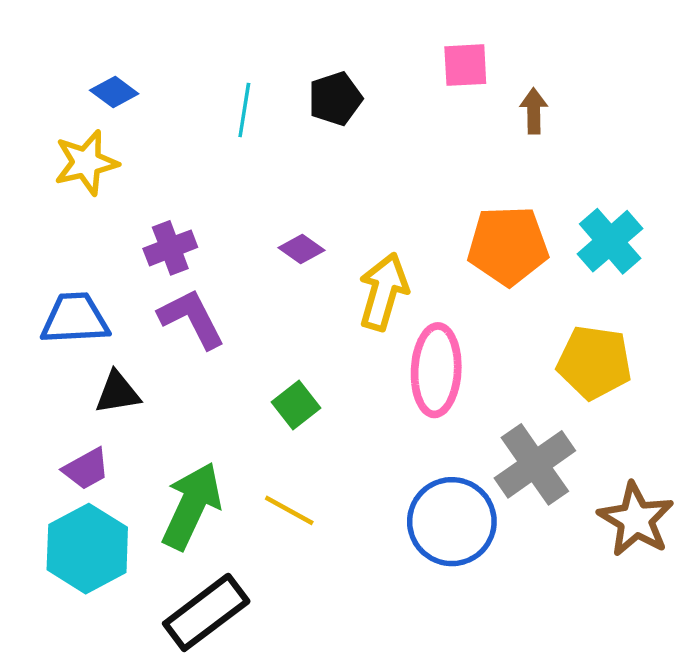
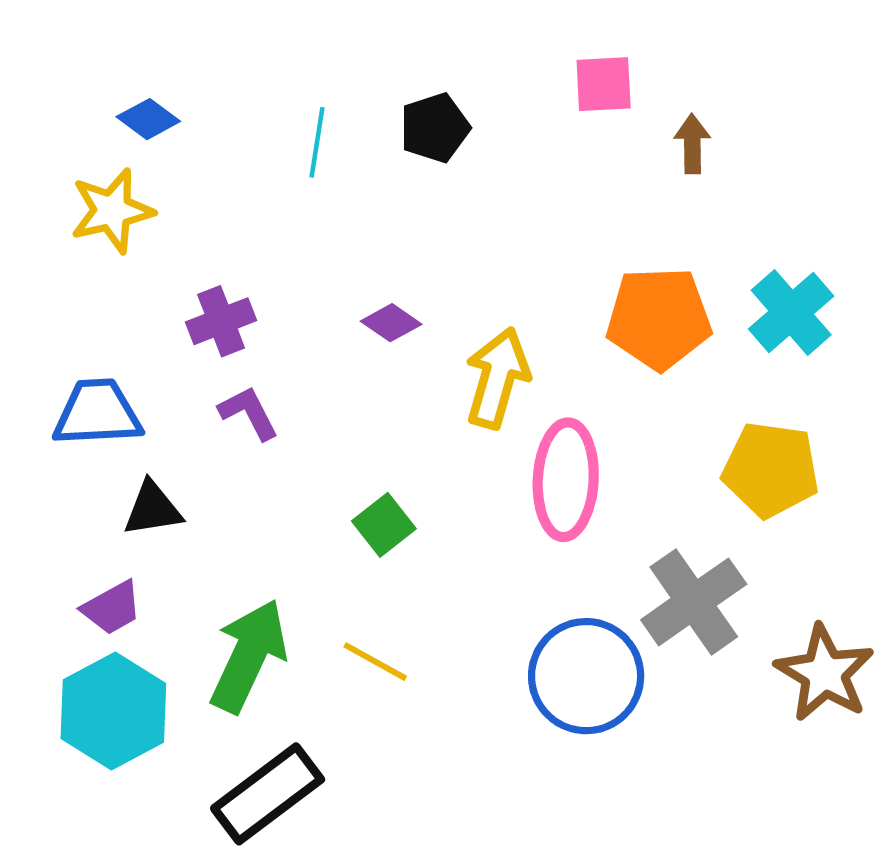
purple L-shape: (192, 319) -> (249, 413), size x0.7

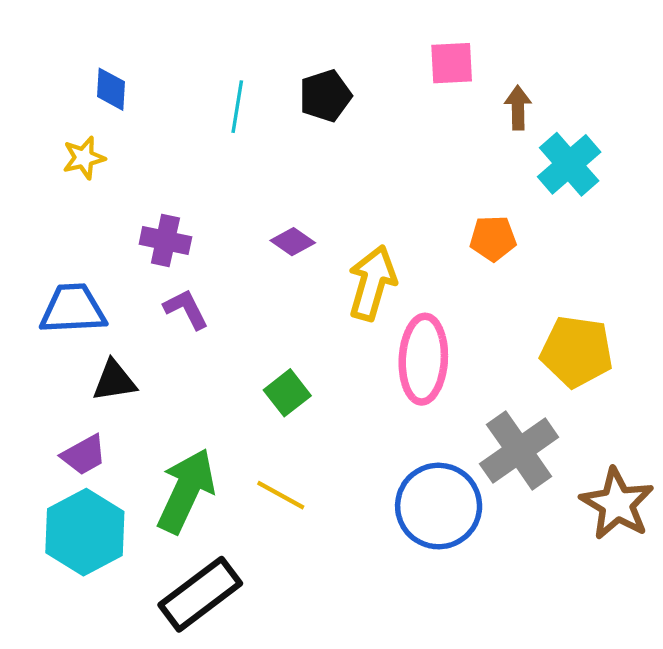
blue diamond: (148, 119) -> (111, 89), turned 57
yellow star: (112, 211) -> (84, 158), size x0.7
cyan cross: (791, 312) -> (569, 164), moved
orange pentagon: (659, 318) -> (493, 238), size x0.6
purple cross: (221, 321) -> (165, 240), turned 33

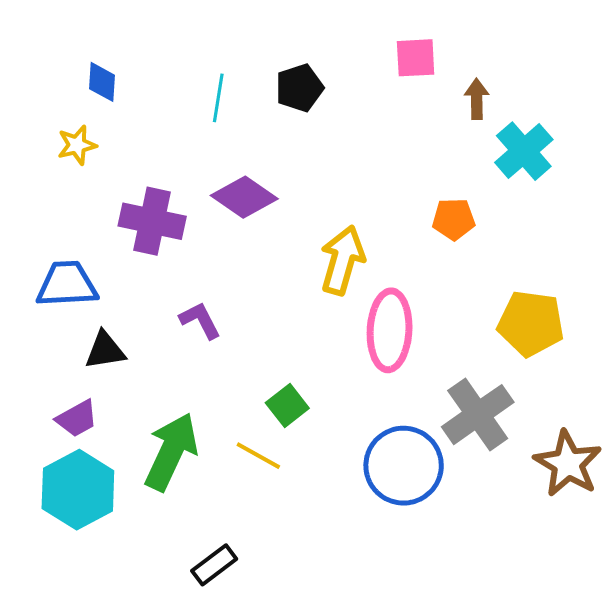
purple cross: (165, 240) -> (152, 221), size x1.4
purple diamond: (293, 242) -> (244, 197), moved, size x1.6
purple L-shape: (186, 309) -> (200, 320), moved
green square: (287, 393) -> (287, 406), moved
black rectangle: (200, 594) -> (214, 565), moved, size x0.6

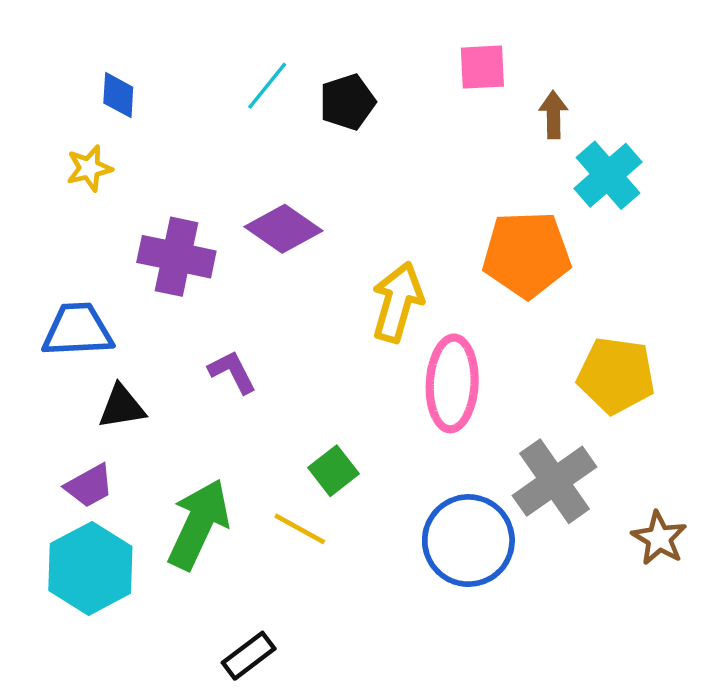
cyan line: (218, 98) -> (267, 86), moved, turned 30
orange pentagon: (454, 219) -> (527, 254), size x1.8
brown star: (568, 464) -> (659, 538), size x0.7

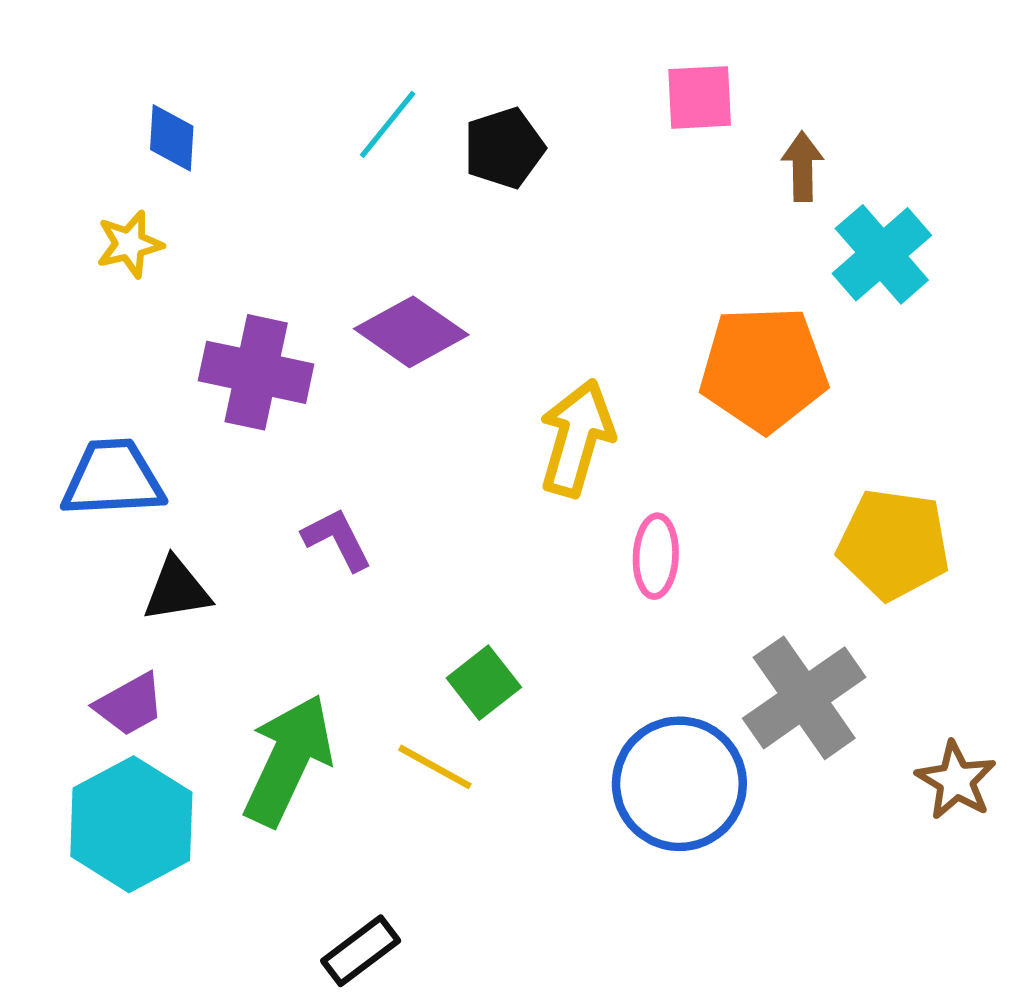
pink ellipse: (452, 383) -> (656, 556), size x0.6

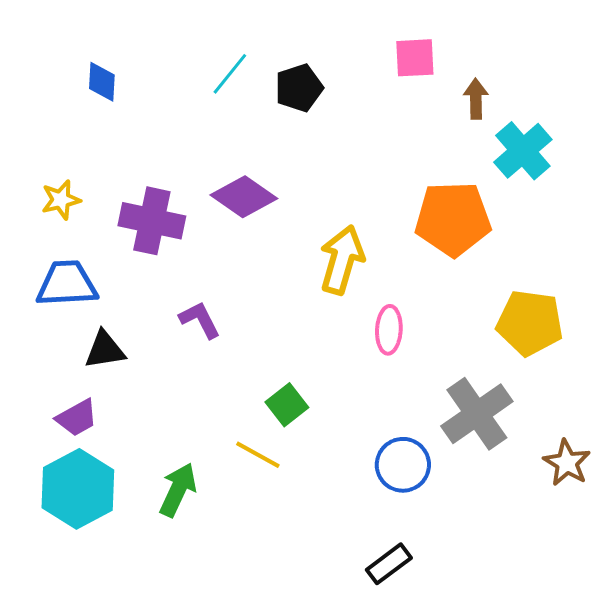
yellow star: (130, 244) -> (61, 200), moved
green arrow: (288, 760) -> (178, 490), moved, size x0.7
blue circle: (679, 784) -> (403, 465), size x0.7
black rectangle: (361, 951) -> (389, 564), moved

